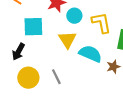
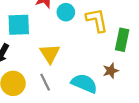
yellow triangle: (67, 40) -> (50, 54), moved
cyan semicircle: (90, 54) -> (84, 83), moved

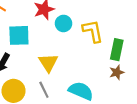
brown star: (111, 71) -> (117, 72), moved

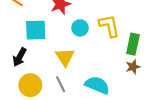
cyan circle: (63, 23) -> (80, 28), moved

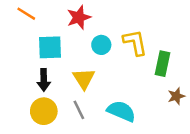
black arrow: (20, 57) -> (44, 80), moved, turned -30
brown star: (133, 67) -> (176, 96), moved

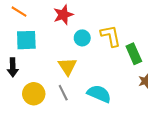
cyan square: (50, 47) -> (26, 40), moved
green rectangle: (163, 64) -> (134, 54), turned -36
black arrow: (44, 80) -> (13, 67), moved

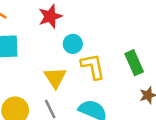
yellow L-shape: (111, 36) -> (93, 66), moved

